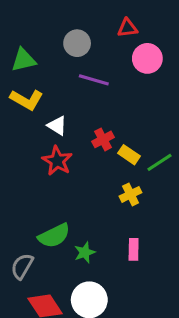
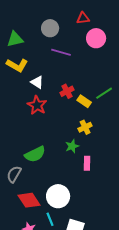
green line: (160, 162) -> (104, 93), moved
green star: (85, 252) -> (72, 146), moved

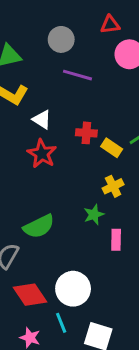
red cross: (67, 91) -> (86, 133), turned 32

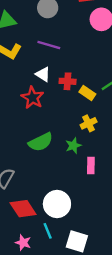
purple line: (77, 75) -> (49, 45), moved
white triangle: (42, 120) -> (43, 74), moved
green semicircle: (39, 226) -> (41, 142), moved

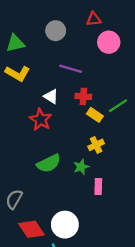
purple line: (49, 45) -> (71, 69), moved
red cross: (68, 81) -> (83, 96), moved

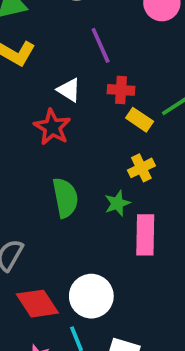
purple line: (71, 69) -> (101, 45), turned 50
green semicircle: (49, 163) -> (65, 198), turned -75
pink rectangle: (98, 186) -> (145, 235), size x1.5

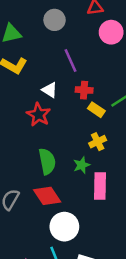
red diamond: (37, 304) -> (47, 196), moved

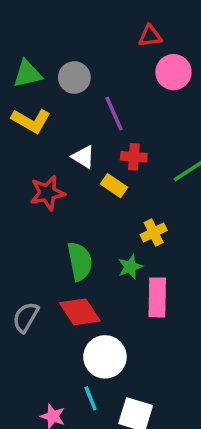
gray circle: (55, 20) -> (74, 77), moved
yellow rectangle: (96, 110) -> (114, 186), moved
red star: (39, 115) -> (47, 193), moved, turned 30

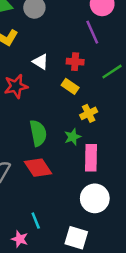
purple line: (114, 114) -> (92, 32), moved
yellow rectangle: (114, 186) -> (70, 86), moved
white circle: (105, 357) -> (95, 198), moved
cyan line: (91, 398) -> (36, 221), moved

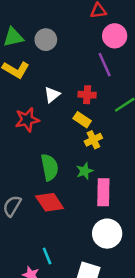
white triangle: (41, 62) -> (52, 95), turned 49
yellow cross: (89, 113) -> (93, 140), moved

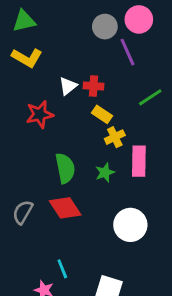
gray circle: (46, 40) -> (105, 27), moved
red cross: (87, 95) -> (94, 86), moved
pink rectangle: (103, 192) -> (139, 161), moved
white circle: (107, 234) -> (130, 225), moved

